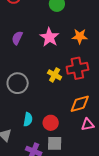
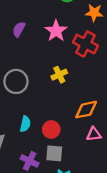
orange star: (80, 36) -> (94, 13), moved
red cross: (77, 68) -> (85, 44), moved, turned 35
yellow cross: (55, 75) -> (59, 75), turned 32

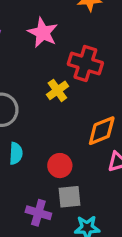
red cross: (85, 44) -> (85, 64), moved
cyan semicircle: (25, 124) -> (16, 153), moved

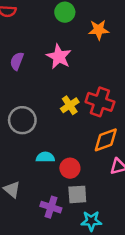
red cross: (85, 64) -> (100, 102), moved
cyan semicircle: (16, 153) -> (45, 157), moved, turned -96

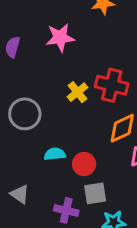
pink star: (59, 57) -> (60, 38), turned -30

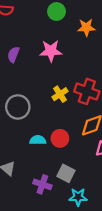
red circle: (84, 164) -> (60, 138), moved
gray square: (95, 193) -> (66, 173), turned 30

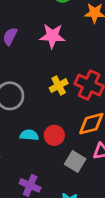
gray square: (66, 173) -> (75, 161), moved

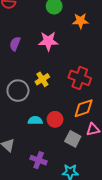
yellow cross: (59, 86) -> (42, 79), moved

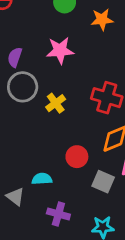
gray circle: (18, 91) -> (23, 87), moved
cyan semicircle: (35, 120) -> (42, 179), moved

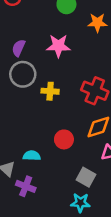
yellow cross: (56, 103) -> (50, 91), turned 35
gray square: (103, 182) -> (86, 177), moved
purple cross: (58, 214) -> (26, 186), moved

